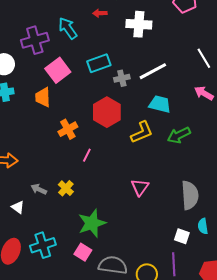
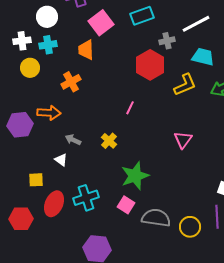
gray cross: (122, 78) -> (167, 41), moved
orange cross: (68, 129) -> (71, 82), moved
gray arrow: (39, 189) -> (73, 140), moved

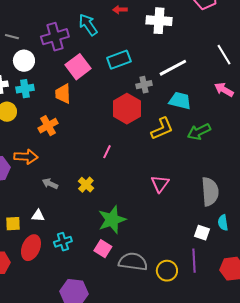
white triangle: (61, 160) -> (38, 216), moved, turned -32
cyan cross: (86, 198) -> (63, 242), size x0.7

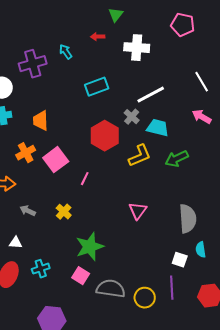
cyan arrow: (88, 25) -> (66, 52), size x0.7
pink square: (78, 67) -> (56, 160), moved
gray cross: (144, 85) -> (132, 117), moved, turned -35

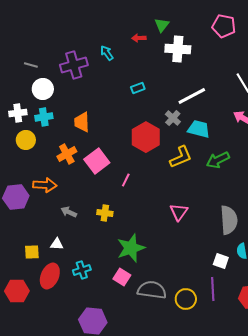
green triangle: (116, 15) -> (162, 25), moved
cyan rectangle: (97, 87) -> (138, 88), size x0.6
yellow cross: (64, 212) -> (105, 213), turned -35

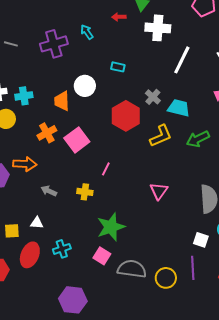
cyan rectangle: (138, 88) -> (118, 67), turned 32
white circle: (43, 89) -> (85, 86), moved
white line: (192, 96) -> (182, 60), moved, turned -36
pink line: (126, 180) -> (106, 169), moved

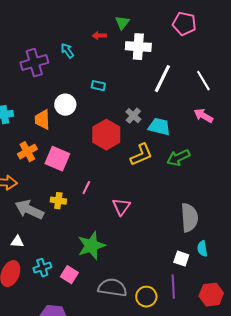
pink square: (77, 140) -> (57, 159), turned -30
gray arrow: (49, 191) -> (29, 210), size x1.8
pink triangle: (159, 191) -> (121, 207), moved
yellow cross: (85, 192) -> (58, 201), moved
pink square: (102, 256) -> (69, 275), moved

